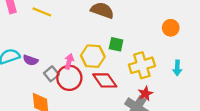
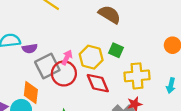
purple semicircle: (30, 60) -> (30, 48), turned -40
gray square: (51, 74) -> (47, 66), size x1.6

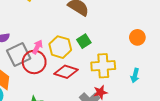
green square: (116, 50) -> (84, 41), turned 32
red diamond: (98, 83) -> (66, 72), turned -50

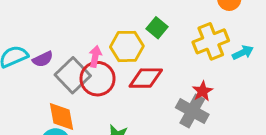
yellow cross: (103, 66) -> (211, 41), moved
cyan arrow: (135, 75) -> (243, 53), turned -112

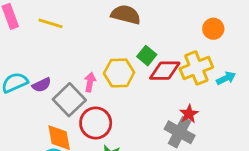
red diamond: (146, 78) -> (165, 71), moved
red circle: (98, 79) -> (96, 123), moved

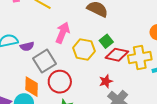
pink arrow: (90, 82) -> (63, 33), moved, size x1.5
red star: (189, 114) -> (106, 81), moved

